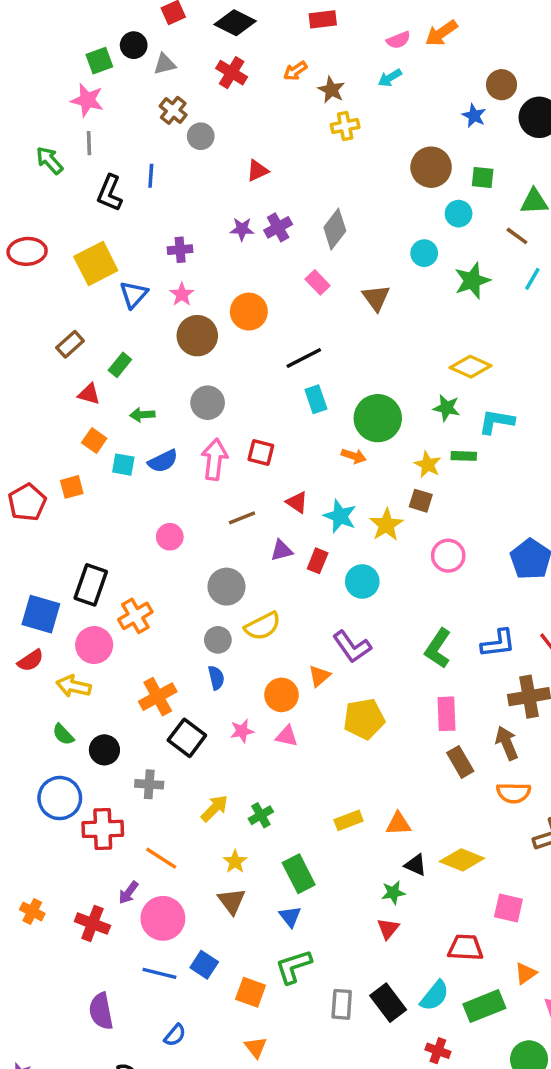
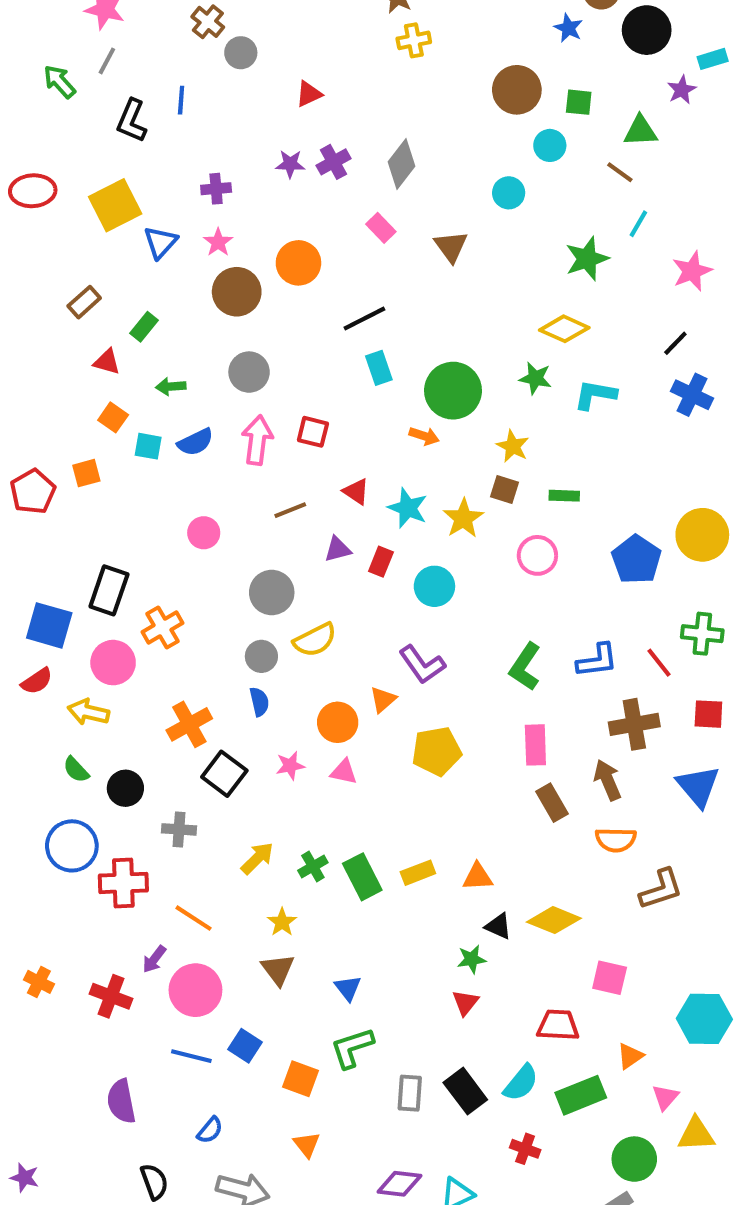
gray line: (89, 143) -> (107, 61), turned 30
green star: (472, 281) -> (587, 259), moved
green rectangle: (464, 456) -> (564, 496), moved
green rectangle: (299, 874) -> (362, 877), moved

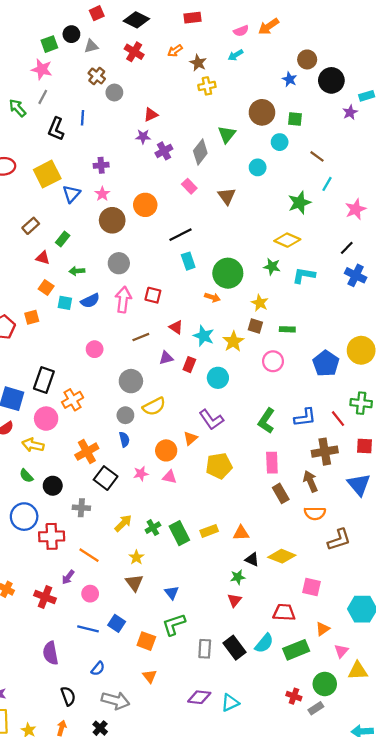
green triangle: (640, 131) -> (227, 134), moved, turned -48
purple star: (290, 164) -> (143, 137), moved
pink circle: (195, 990) -> (90, 594), size x0.6
red cross: (525, 1149) -> (294, 696), moved

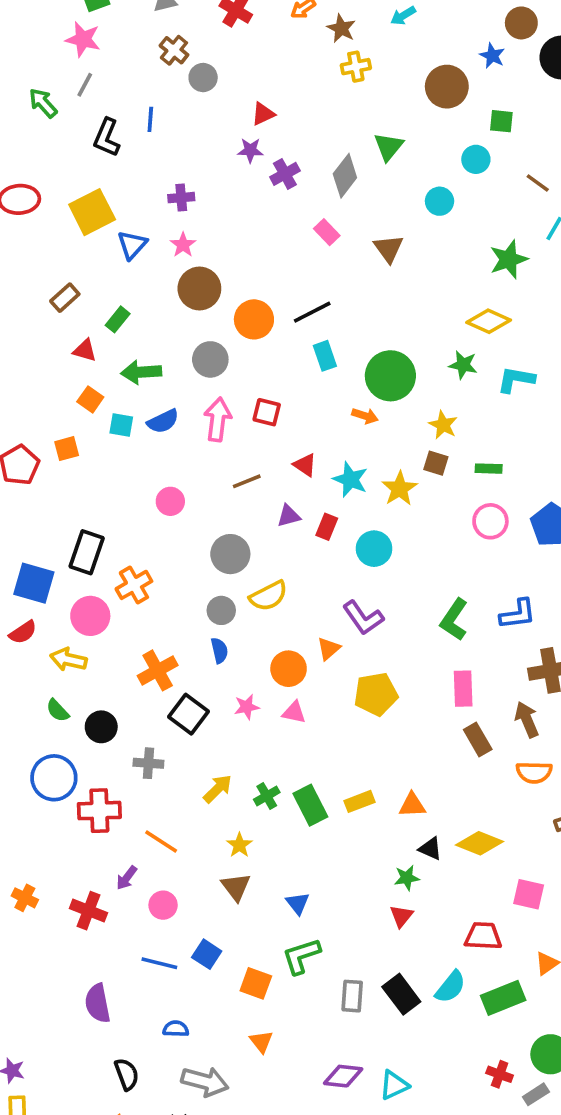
brown circle: (262, 112) -> (447, 87), moved
orange circle: (145, 205) -> (254, 319), moved
green arrow: (77, 271) -> (141, 372), size x1.5
pink circle: (273, 361) -> (490, 521), moved
blue semicircle: (98, 669) -> (176, 1029), turned -128

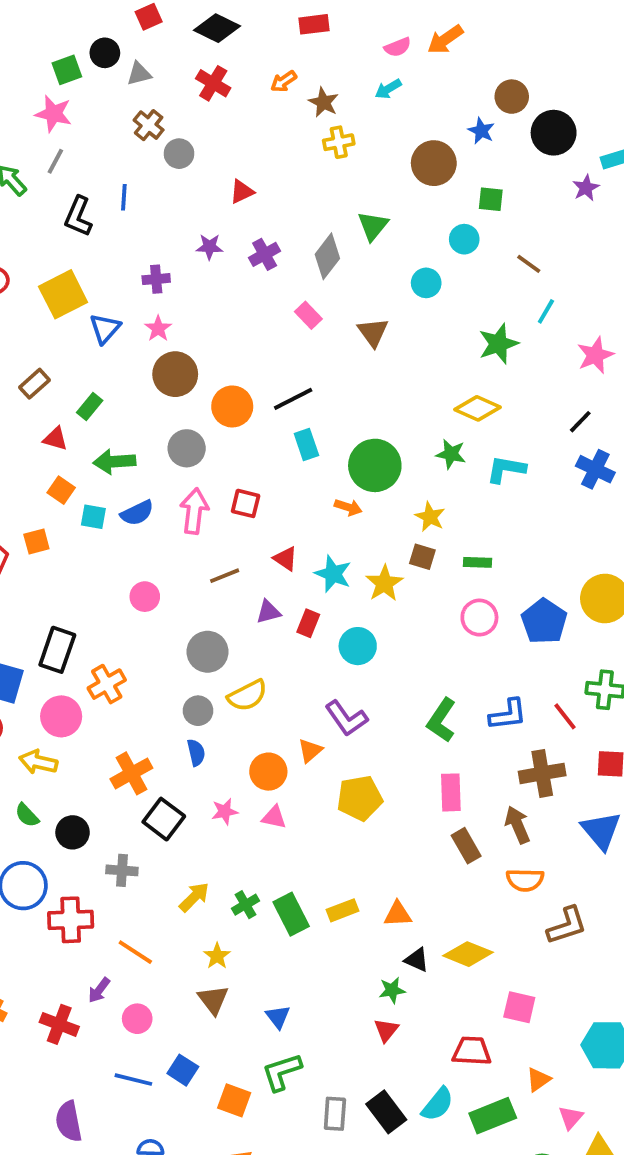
purple star: (250, 150) -> (209, 247), moved

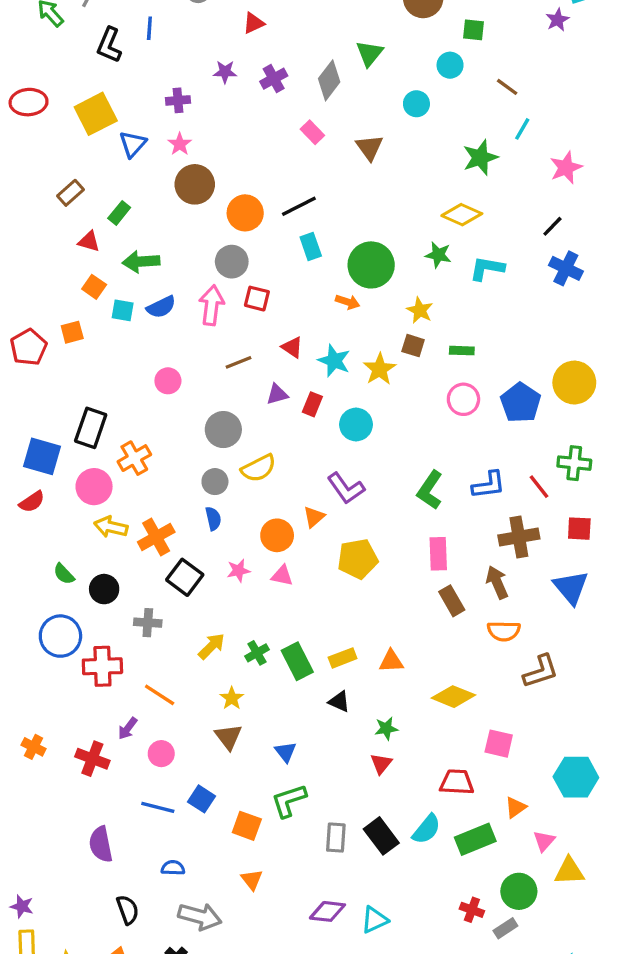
gray circle: (187, 448) -> (232, 262), moved
yellow arrow: (38, 762) -> (111, 527), moved
black triangle: (417, 960) -> (339, 702), moved

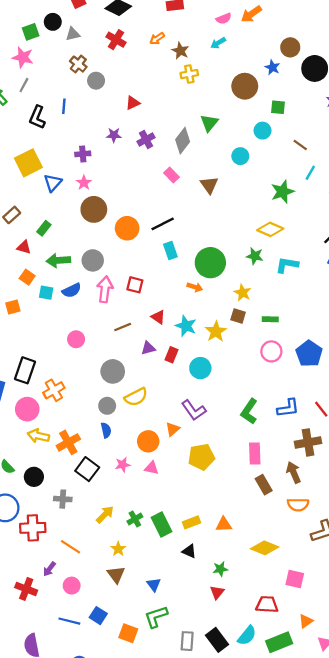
gray circle: (232, 262) -> (93, 260), moved

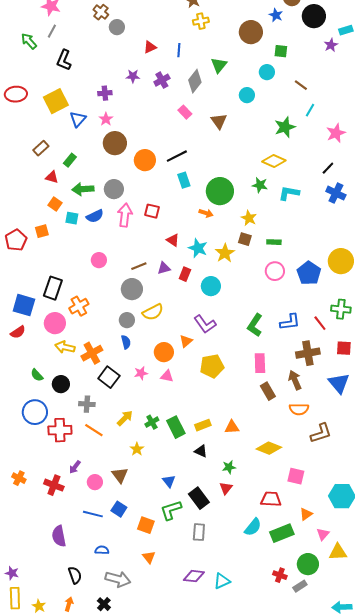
blue line: (64, 106) -> (179, 50), moved
brown line: (123, 327) -> (139, 266), moved
orange line: (71, 547) -> (94, 430), moved
brown triangle: (116, 574) -> (120, 475), moved
black rectangle: (217, 640) -> (199, 498), moved

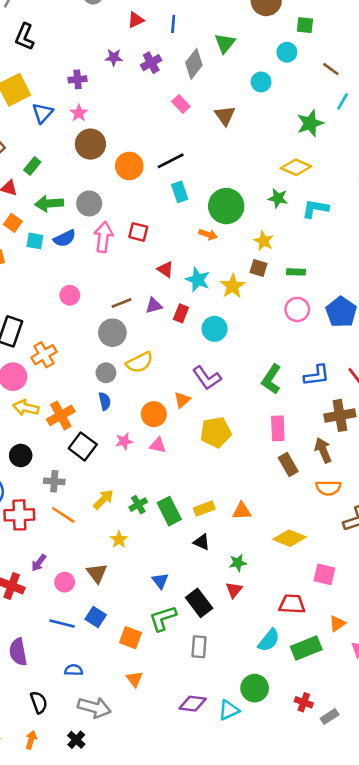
green circle: (308, 564) -> (255, 688), moved

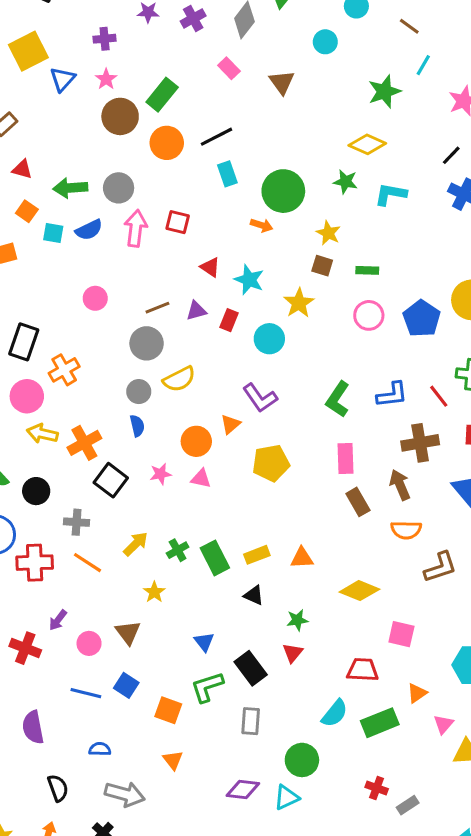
green rectangle: (32, 166) -> (162, 95), moved, size x1.5
yellow star: (233, 286) -> (299, 303), moved
green circle: (255, 688) -> (302, 760), moved

